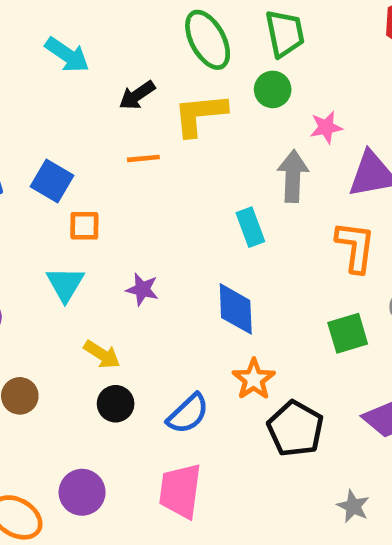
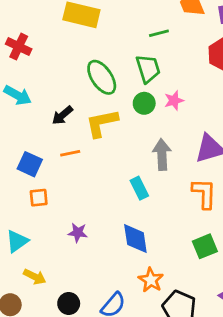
pink star: (326, 127) -> (174, 100), moved
blue square: (52, 181) -> (30, 164), moved
cyan triangle: (65, 284) -> (17, 241), moved, turned 30
yellow arrow: (102, 354) -> (35, 277), moved

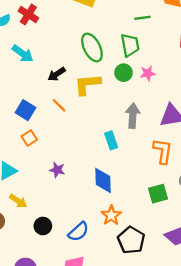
orange line: (70, 153) -> (59, 105), turned 49
orange square: (39, 198) -> (29, 138), turned -35

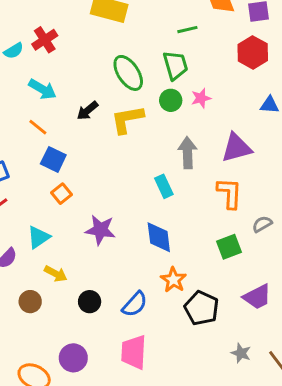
red cross: (28, 14) -> (45, 40), turned 30
orange line: (59, 105) -> (38, 127), moved
purple star: (57, 170) -> (100, 230), size x1.5

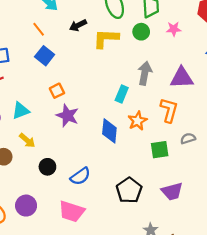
pink star: (201, 98) -> (174, 29), moved
cyan rectangle: (164, 186) -> (122, 94), turned 35
orange square: (62, 194) -> (57, 91), moved
orange star: (173, 280) -> (138, 121), moved
pink trapezoid: (134, 352) -> (72, 211), turned -88

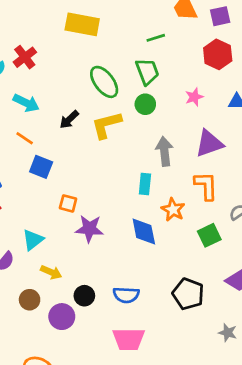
pink star: (174, 29) -> (194, 97), moved
orange square: (57, 91) -> (68, 203), turned -32
blue semicircle: (80, 176) -> (126, 295), turned 55
purple circle: (26, 206) -> (62, 317), moved

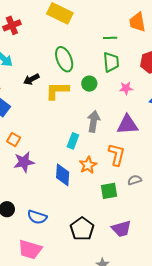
green trapezoid: (147, 72) -> (111, 62), moved
purple star: (89, 229) -> (24, 162), turned -30

